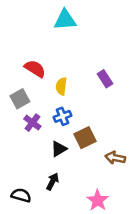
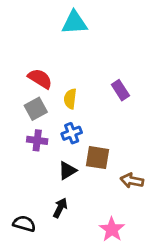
gray square: (20, 99) -> (36, 109), moved
purple cross: (32, 123) -> (37, 140), turned -30
brown square: (85, 138) -> (97, 158), turned 35

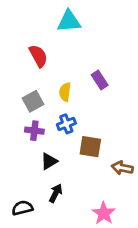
red semicircle: (40, 79) -> (38, 56), moved, turned 30
purple rectangle: (120, 90) -> (100, 80), moved
black triangle: (67, 171) -> (49, 161), moved
black semicircle: (24, 224) -> (22, 208), turned -30

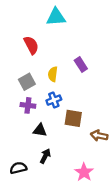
black triangle: (49, 161) -> (40, 130), turned 40

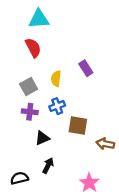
cyan triangle: (56, 17) -> (39, 19), moved
black triangle: (40, 130) -> (42, 138), turned -32

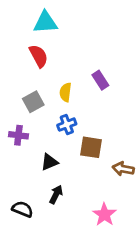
purple cross: (30, 112) -> (18, 135), moved
black semicircle: (19, 178) -> (22, 209), turned 36

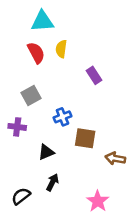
yellow semicircle: (65, 92) -> (61, 49), moved
black semicircle: (22, 209) -> (21, 196), turned -60

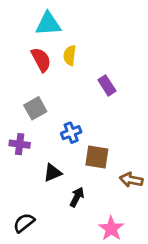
black arrow: (52, 182) -> (77, 197), moved

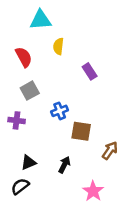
red semicircle: (41, 60) -> (24, 57), moved
black triangle: (53, 173) -> (28, 162), moved
brown arrow: (131, 180) -> (110, 150), turned 114

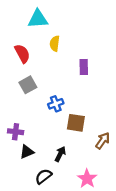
purple rectangle: (90, 71) -> (84, 67), turned 32
purple cross: (17, 120) -> (16, 132), moved
black semicircle: (20, 186) -> (43, 176), moved

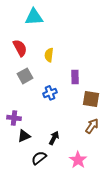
yellow semicircle: (55, 44) -> (49, 55), moved
purple rectangle: (84, 67) -> (75, 77), moved
brown square: (76, 123) -> (91, 99), moved

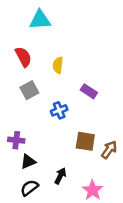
purple rectangle: (75, 77) -> (89, 91), turned -56
brown square: (91, 99) -> (85, 141), moved
black arrow: (54, 138) -> (60, 176), moved
black semicircle: (39, 158) -> (29, 188), moved

